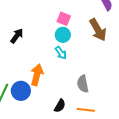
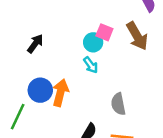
pink square: (64, 19) -> (104, 32), moved
blue circle: (21, 91) -> (40, 90), moved

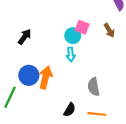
brown arrow: (137, 36) -> (109, 30), size x0.6
cyan arrow: (91, 65) -> (71, 54), turned 32

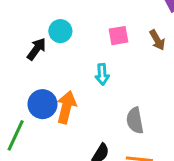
pink square: (82, 27) -> (119, 36), turned -32
cyan circle: (73, 36) -> (60, 31), moved

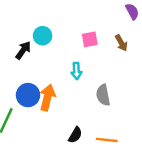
gray semicircle: (135, 121) -> (103, 95), moved

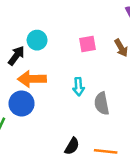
cyan arrow: (76, 71) -> (78, 87), moved
orange arrow: (47, 98) -> (32, 79), moved, turned -105

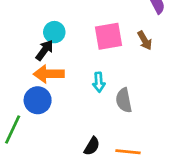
pink square: (87, 44) -> (109, 36), size x1.5
black arrow: (16, 56) -> (45, 50), moved

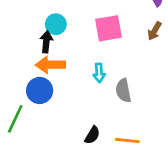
brown arrow: (145, 40) -> (155, 31), moved, turned 60
black arrow: (45, 50) -> (46, 42), turned -30

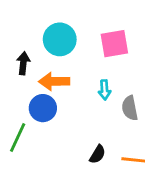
cyan circle: (56, 24) -> (60, 39), size x1.5
black arrow: (46, 42) -> (23, 63), moved

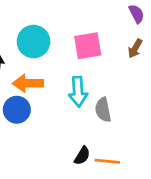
cyan arrow: (105, 90) -> (78, 92), size x1.5
black semicircle: (98, 154) -> (82, 156), moved

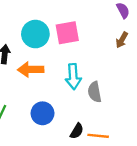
pink square: (88, 46) -> (67, 33), moved
blue circle: (17, 110) -> (43, 113), moved

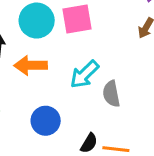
cyan arrow: (73, 77) -> (84, 74), turned 50

